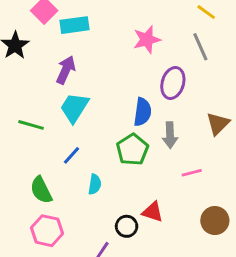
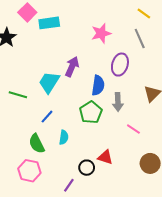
purple arrow: (66, 70) -> (72, 67), moved
pink line: (192, 173) -> (133, 129), turned 48
green semicircle: (41, 190) -> (37, 144), moved

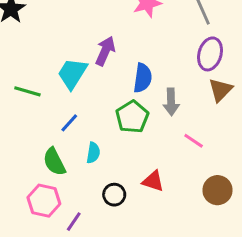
purple ellipse: (120, 65) -> (210, 54), moved
black circle: (87, 168) -> (114, 195), moved
purple line: (69, 185) -> (74, 222), moved

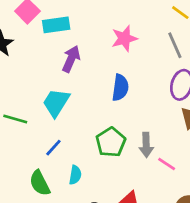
purple arrow: (105, 51) -> (71, 59), moved
blue semicircle: (143, 78) -> (120, 88), moved
gray arrow: (171, 102) -> (146, 145), moved

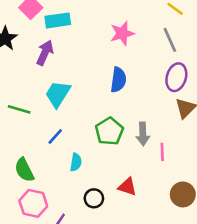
purple arrow: (71, 59) -> (45, 53), moved
pink line: (167, 164) -> (162, 152), turned 54
green semicircle: (40, 183) -> (24, 170), moved

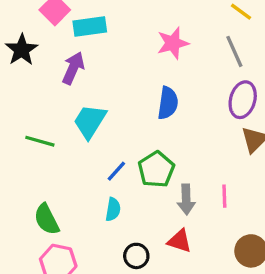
gray arrow: (143, 134) -> (186, 199), moved
blue line: (55, 136) -> (116, 171), moved

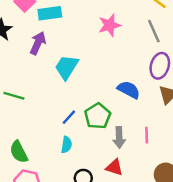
blue semicircle: (168, 103) -> (129, 90), moved, turned -70
cyan trapezoid: (90, 121) -> (67, 67), moved

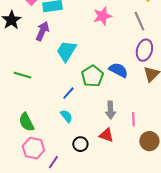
green pentagon: (98, 116) -> (92, 76), moved
pink line: (147, 135) -> (133, 119), moved
cyan semicircle: (67, 145) -> (66, 116), turned -48

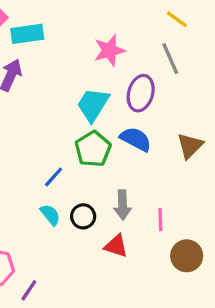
purple ellipse: (144, 50) -> (141, 93), moved
cyan trapezoid: (66, 51) -> (93, 105), moved
black circle: (80, 144) -> (83, 216), moved

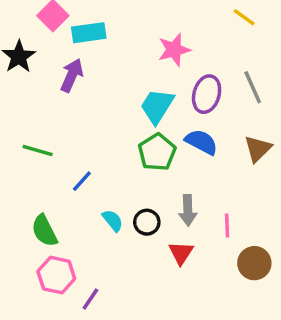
gray line: (170, 59) -> (253, 87), moved
blue line: (54, 177) -> (82, 181), moved
red triangle: (116, 246) -> (181, 253), turned 45

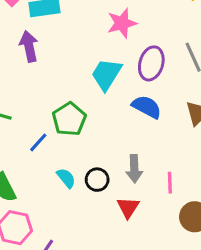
purple arrow: (72, 75) -> (29, 46), turned -36
green pentagon: (157, 152) -> (69, 119), moved

